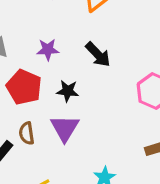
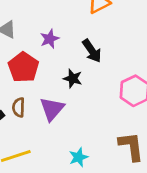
purple star: (48, 50) -> (50, 39), turned -30
black star: (68, 91) -> (73, 79), moved

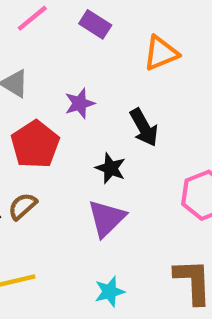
brown semicircle: (19, 107) -> (22, 206), turned 42
purple triangle: (52, 109) -> (107, 218), moved

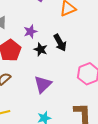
black star: (111, 168) -> (41, 49), moved

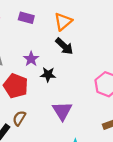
black arrow: (60, 43) -> (64, 46), moved

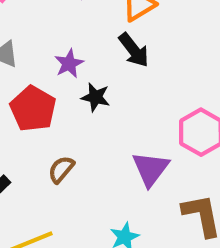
purple triangle: (62, 111) -> (151, 169), moved
brown semicircle: (19, 118) -> (61, 169), moved

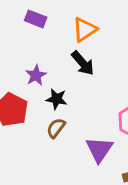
brown semicircle: (61, 169) -> (56, 128), moved

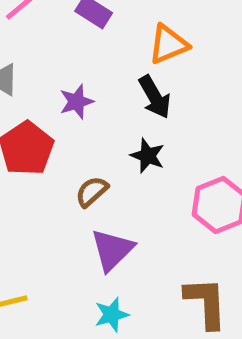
black star: (57, 99) -> (148, 156), moved
purple triangle: (99, 149) -> (112, 250), moved

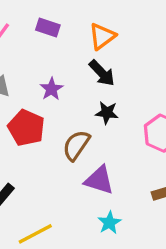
brown semicircle: (92, 192) -> (76, 145), size x1.4
purple triangle: (112, 250) -> (99, 180), turned -44

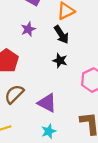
purple star: (51, 89) -> (28, 29), moved
brown semicircle: (76, 145) -> (14, 94), moved

